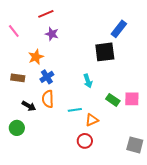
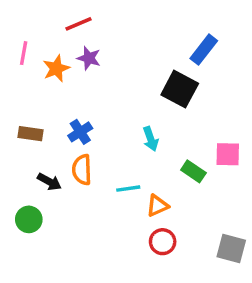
pink line: (14, 31) -> (24, 53), turned 48
black square: (105, 52) -> (180, 89), turned 35
orange star: (36, 57) -> (56, 68), moved
pink square: (132, 99) -> (228, 154), moved
red circle: (85, 141) -> (163, 242), moved

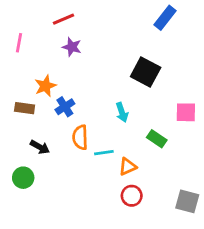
blue rectangle: (204, 50) -> (165, 18), moved
orange star: (56, 68) -> (45, 86), moved
pink square: (228, 154) -> (186, 112), moved
orange semicircle: (82, 170) -> (80, 137), moved

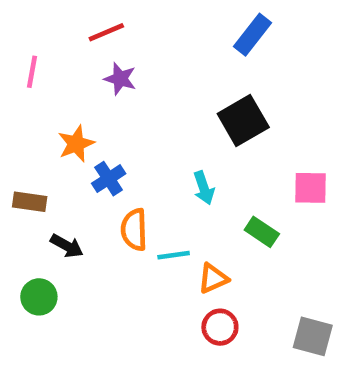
blue rectangle: (165, 18) -> (252, 35), moved
black square: (146, 72) -> (243, 121), turned 32
brown rectangle: (25, 108) -> (30, 202), moved

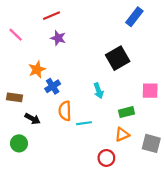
blue rectangle: (252, 35) -> (134, 17), moved
pink line: (32, 72) -> (16, 35), turned -56
green rectangle: (262, 232) -> (127, 112), turned -48
orange triangle: (213, 278) -> (122, 134), moved
gray square: (313, 336) -> (151, 143), moved

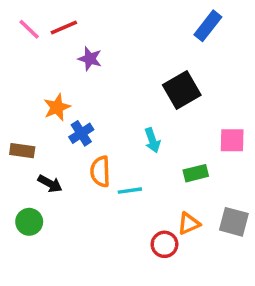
red line: (51, 16) -> (64, 27), moved
pink line: (16, 35) -> (29, 29), moved
orange triangle: (122, 134) -> (189, 224), moved

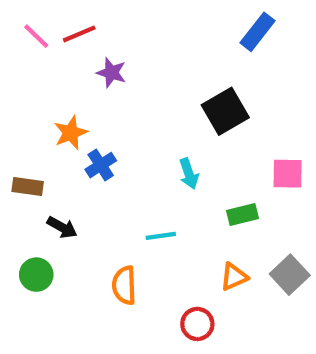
orange semicircle: (100, 171) -> (124, 285), moved
gray square: (234, 222) -> (290, 275), turned 32
red circle: (164, 244) -> (197, 324), moved

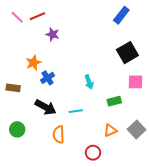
black square: (225, 111) -> (127, 53), moved
black arrow: (62, 227) -> (46, 107), moved, size x1.5

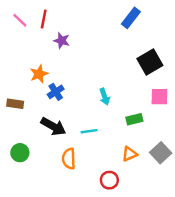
blue rectangle: (121, 15) -> (131, 18), moved
red line: (37, 16) -> (44, 19), turned -56

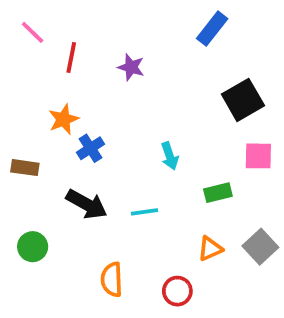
red line: (44, 19) -> (71, 58), moved
purple star: (62, 41) -> (131, 67), moved
orange semicircle: (69, 159) -> (112, 279), moved

